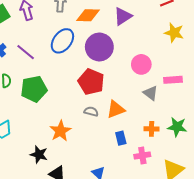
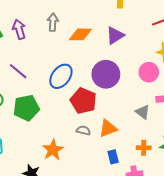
blue ellipse: (62, 41) -> (61, 76), moved
purple circle: (99, 47) -> (106, 74), moved
pink circle: (141, 64) -> (149, 72), moved

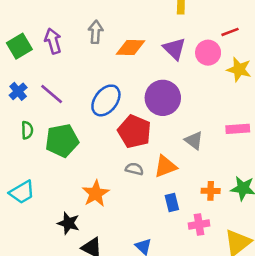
purple triangle: (115, 35) -> (174, 49), turned -42
pink circle: (149, 72) -> (208, 53), moved
gray triangle: (143, 112) -> (194, 140), moved

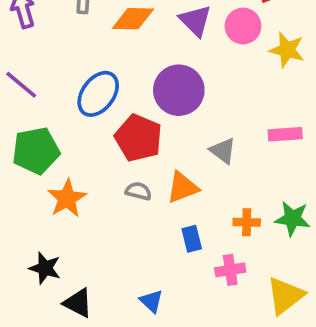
orange star: (96, 193) -> (67, 198), moved

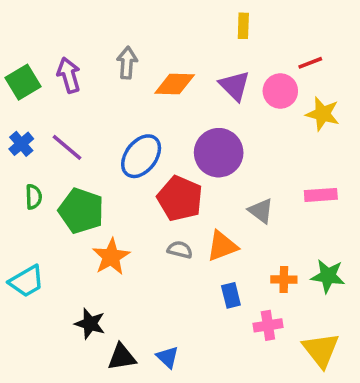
green pentagon: (36, 151) -> (81, 211), turned 30
yellow triangle: (285, 296) -> (321, 350), turned -30
blue triangle: (151, 301) -> (168, 357), moved
black triangle: (78, 303) -> (122, 357), turned -36

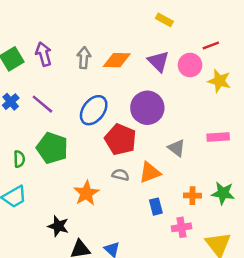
yellow rectangle: (243, 26) -> (164, 20), turned -63
gray arrow: (127, 63) -> (84, 58), moved
green semicircle: (34, 197) -> (19, 159), moved
orange star: (111, 257) -> (86, 193), moved

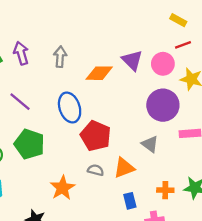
yellow rectangle: (164, 20) -> (178, 20), moved
orange diamond: (117, 60) -> (99, 73), moved
purple circle: (147, 108) -> (163, 105), moved
blue ellipse: (94, 110) -> (70, 107), turned -56

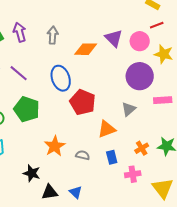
gray triangle: (150, 144) -> (129, 109), turned 42
gray semicircle: (96, 170) -> (83, 155), moved
orange cross: (165, 190) -> (142, 148), turned -32

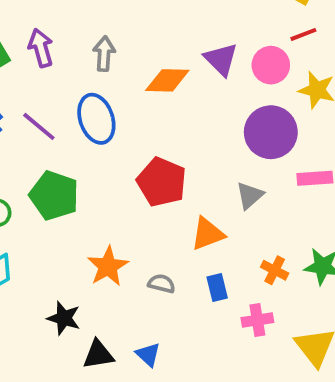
blue ellipse: (61, 78) -> (96, 119), moved
orange cross: (142, 148) -> (275, 270), turned -32

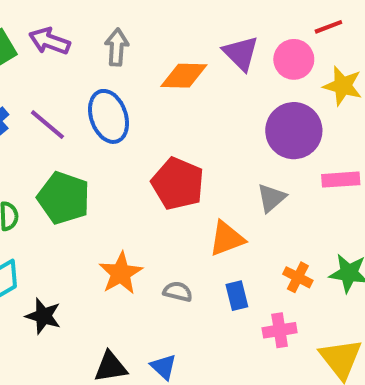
purple arrow: (41, 48) -> (49, 41), turned -54
black star: (64, 318) -> (43, 316), moved

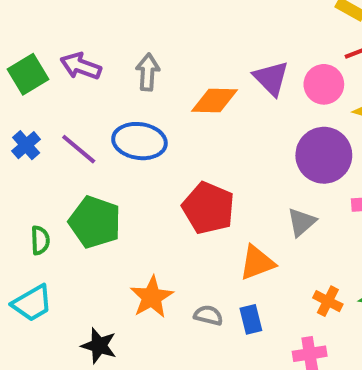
blue ellipse: (109, 116) -> (139, 141), turned -63
blue rectangle: (237, 296) -> (251, 319), moved
black star: (43, 316) -> (99, 346), moved

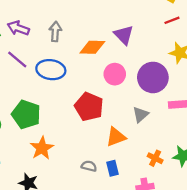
pink circle: (324, 84) -> (115, 74), moved
purple line: (79, 149) -> (17, 60), moved
orange star: (152, 297) -> (42, 148), moved

